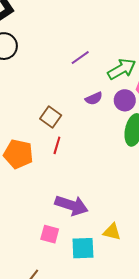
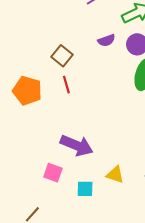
red line: (57, 145) -> (66, 85), turned -36
cyan square: (83, 248) -> (85, 189), size x0.7

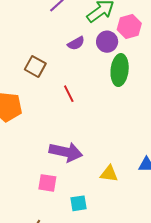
red line: (66, 85) -> (69, 94), moved
cyan square: (85, 189) -> (78, 203), moved

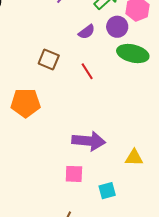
green ellipse: (120, 70) -> (133, 54), turned -76
red line: (69, 94) -> (87, 71), moved

